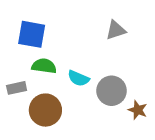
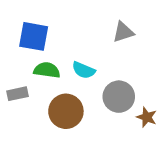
cyan semicircle: (78, 78) -> (84, 70), moved
brown circle: (45, 110) -> (66, 111), moved

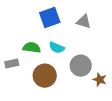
gray triangle: (123, 32) -> (84, 22), turned 35
blue square: (34, 36) -> (50, 18), moved, turned -30

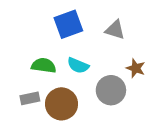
gray rectangle: (12, 64) -> (30, 98), moved
brown star: (100, 80) -> (136, 68), moved

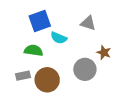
blue square: (68, 24) -> (40, 21), moved
cyan semicircle: (78, 65) -> (59, 38), moved

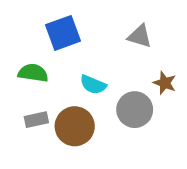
cyan semicircle: (59, 38) -> (93, 85), moved
green semicircle: (33, 50) -> (33, 73), moved

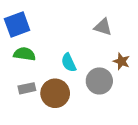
blue square: (63, 33) -> (17, 25), moved
cyan semicircle: (93, 85) -> (69, 63), turned 42

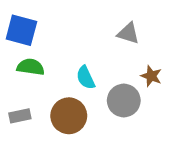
blue square: (17, 25) -> (21, 30), turned 35
gray rectangle: (27, 88) -> (20, 116), moved

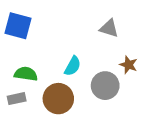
green semicircle: (31, 67) -> (26, 74), moved
cyan semicircle: (86, 78) -> (73, 66), turned -126

